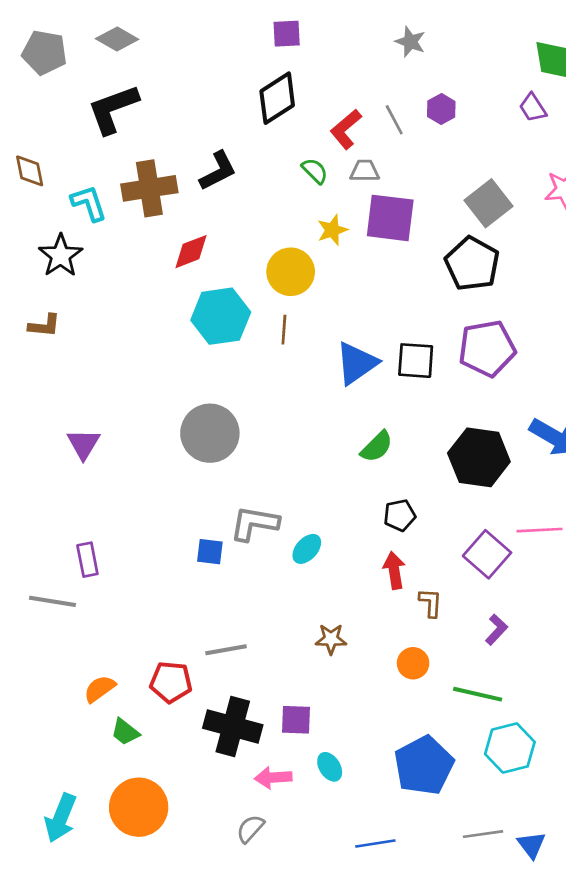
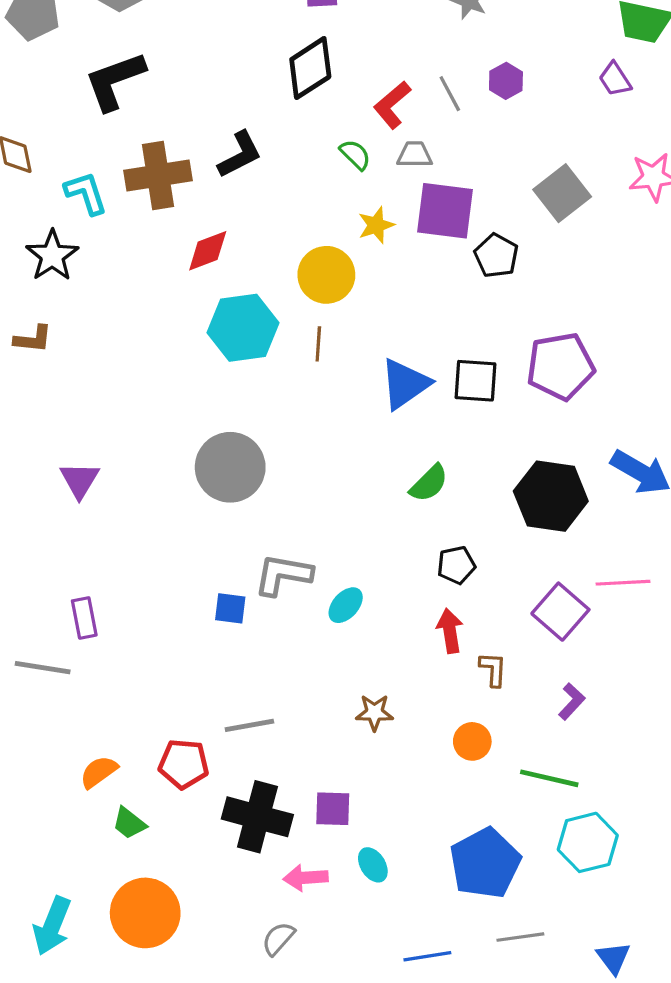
black pentagon: (472, 264) -> (496, 256), moved, size x0.7
gray line: (483, 834) -> (520, 937), moved

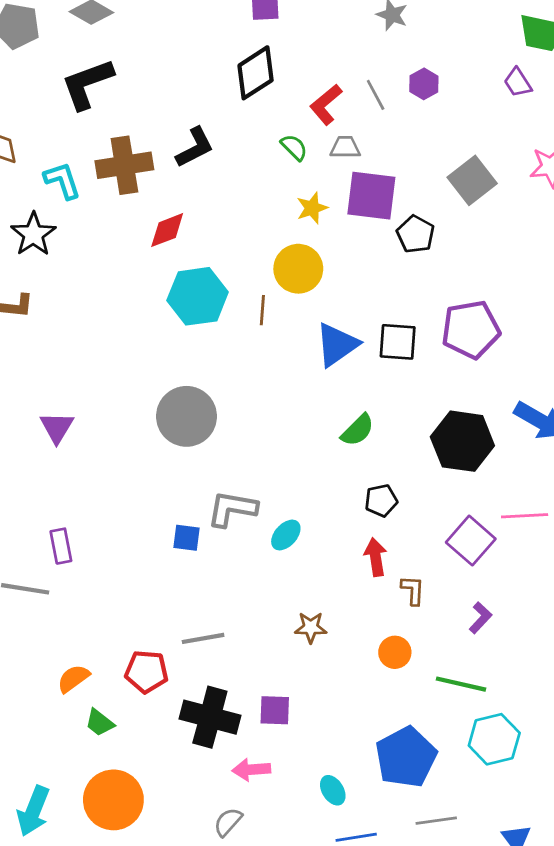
yellow circle: (326, 275) -> (298, 269), moved
cyan ellipse: (373, 865) -> (333, 790), moved

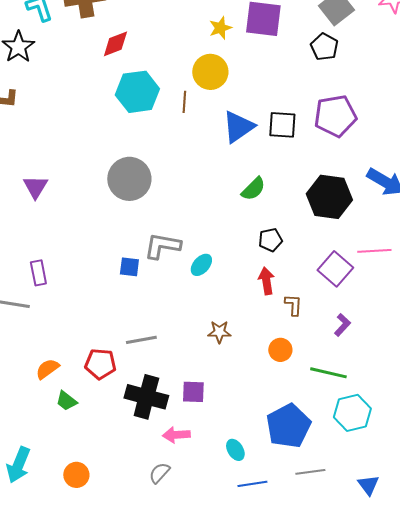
black pentagon: (416, 234) -> (324, 47), moved
orange circle: (113, 800) -> (76, 475), moved, size x0.6

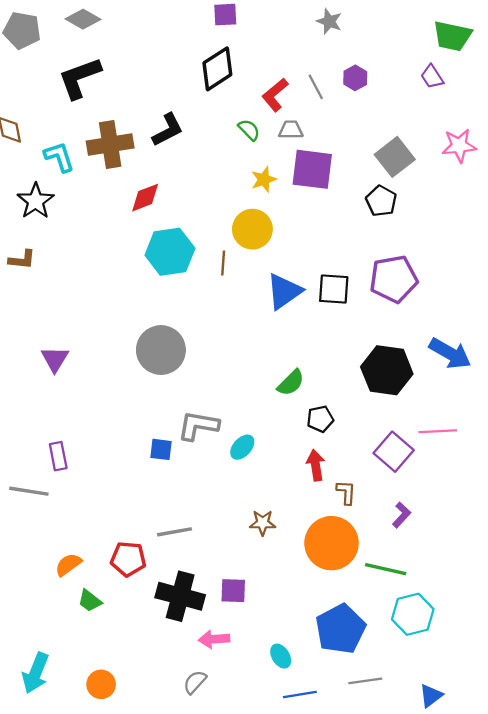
green semicircle: (253, 189) -> (291, 383), moved
orange circle: (280, 350) -> (331, 543), size x2.0
blue triangle: (368, 485) -> (431, 696), turned 30

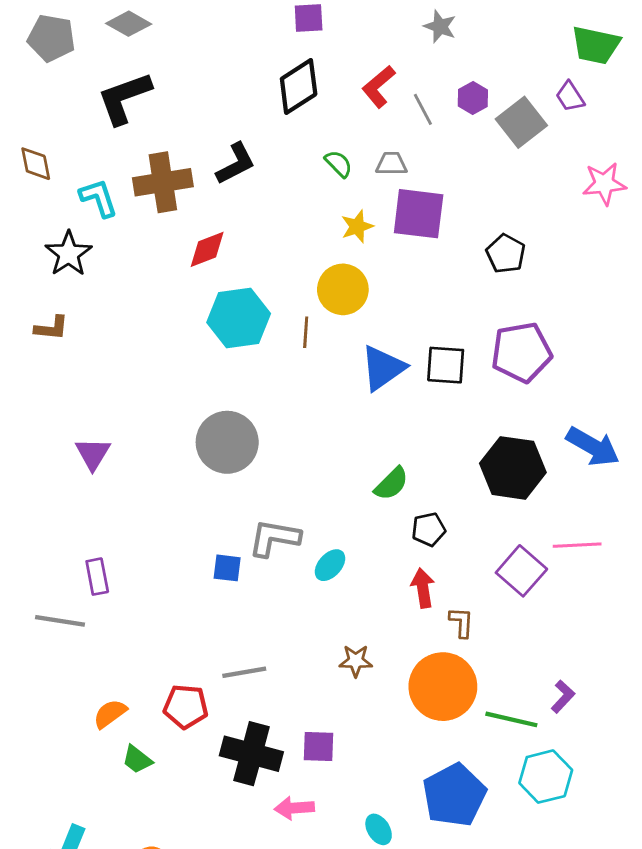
red L-shape: (275, 95) -> (379, 87), moved
gray square: (395, 157) -> (521, 122), moved
purple L-shape: (402, 515) -> (563, 697), moved

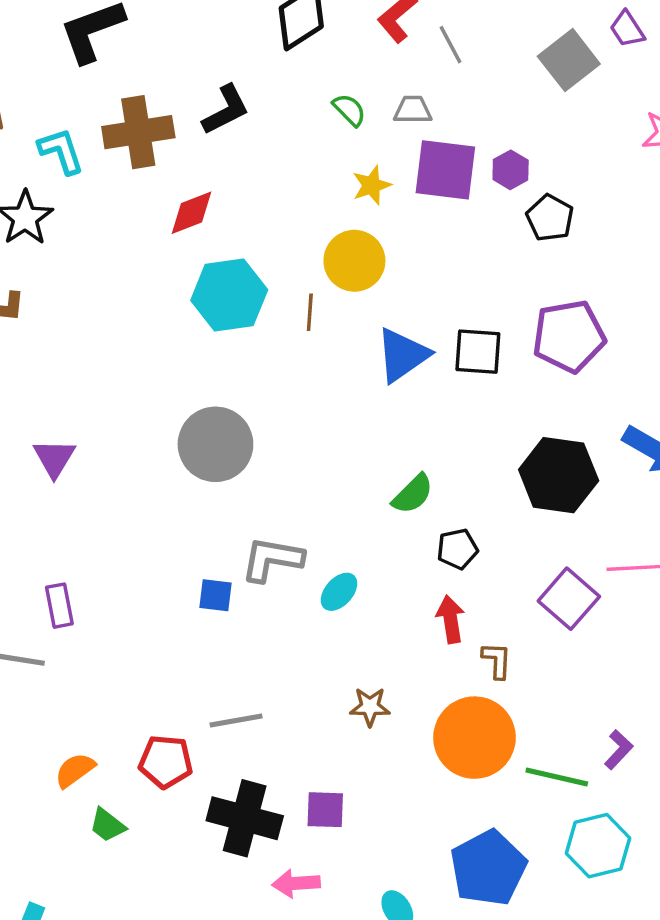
purple hexagon: (473, 98) -> (511, 170), moved

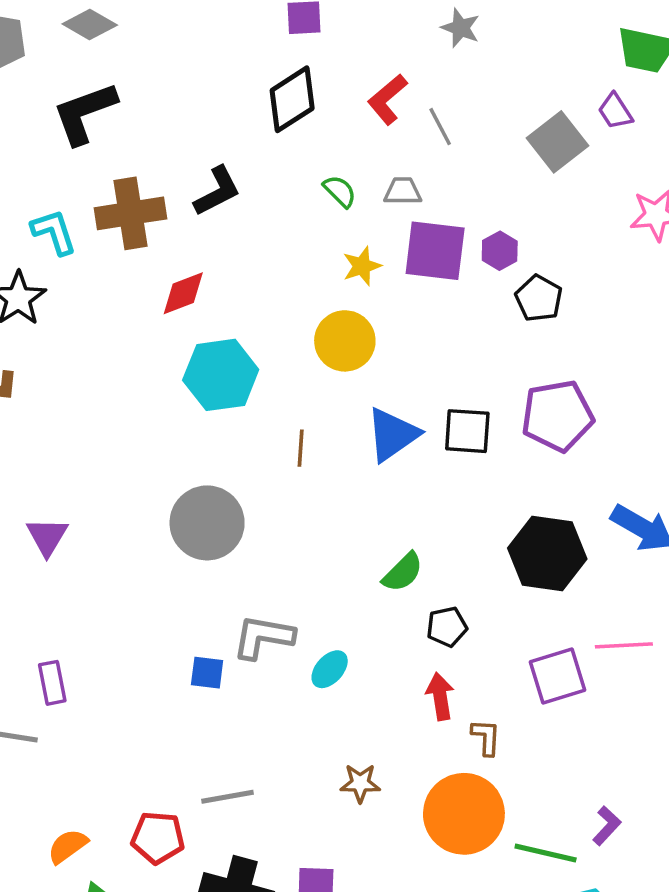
brown line: (310, 312) -> (301, 448), moved
purple square: (569, 599) -> (557, 676), turned 32

